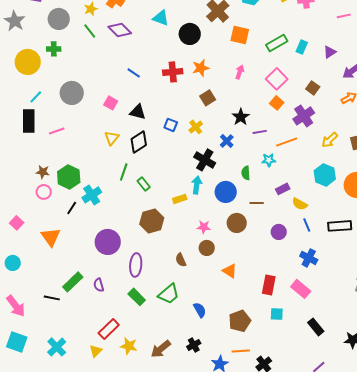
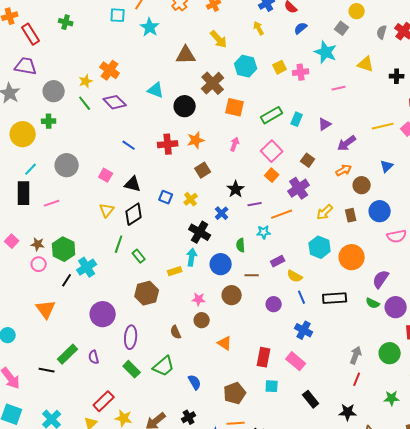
pink square: (17, 223) -> (12, 241), moved

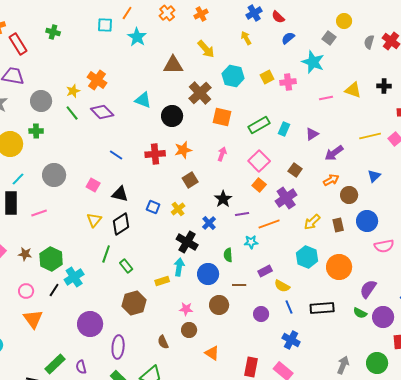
yellow triangle: (366, 64) -> (353, 90), moved
pink circle: (39, 264) -> (26, 291), moved

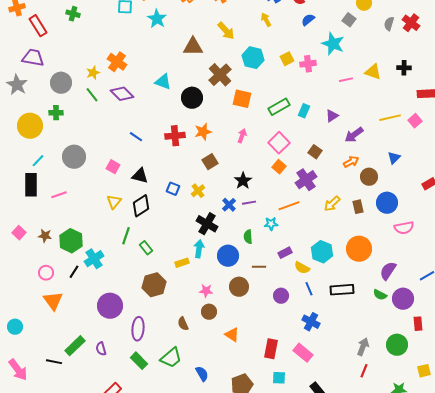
purple line: (242, 214) -> (249, 203), moved
cyan hexagon: (307, 257) -> (322, 252), moved

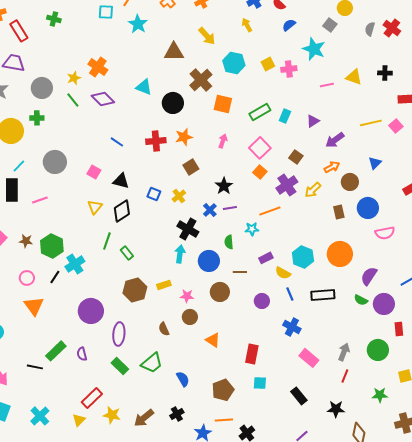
yellow arrow: (332, 204) -> (313, 190), moved
yellow rectangle: (182, 263) -> (164, 285), moved
pink rectangle: (303, 353) -> (309, 358), moved

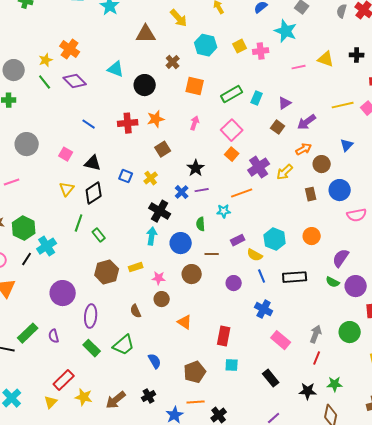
brown cross: (201, 80) -> (173, 62), size x0.6
brown square: (296, 157) -> (278, 127), moved
orange circle: (340, 254) -> (312, 236), size x0.7
green star: (380, 395) -> (335, 384), moved

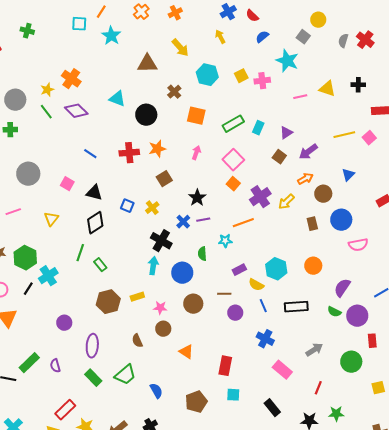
yellow triangle: (67, 189) -> (51, 219), moved
brown line: (212, 254) -> (224, 294), moved
purple circle: (63, 293) -> (64, 323), size x0.6
gray arrow: (316, 334) -> (314, 350), moved, turned 36

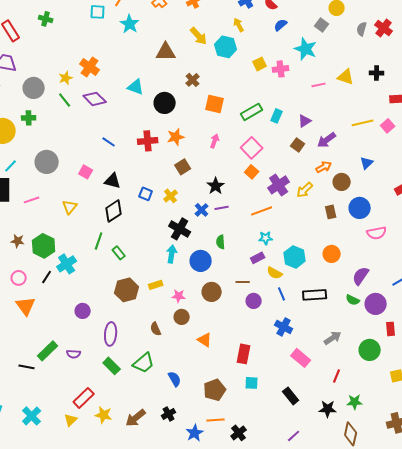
cyan hexagon: (207, 75) -> (226, 47), moved
cyan star: (225, 241) -> (266, 238), moved
purple semicircle: (55, 366) -> (74, 354), turned -72

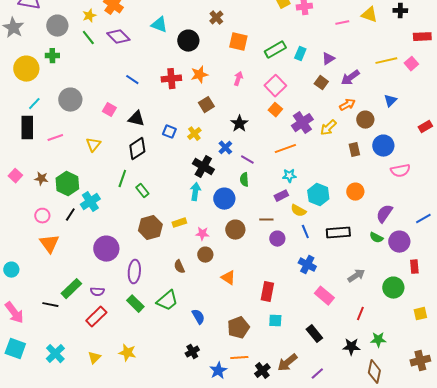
purple line: (222, 208) -> (247, 160), moved, turned 40
purple circle: (83, 311) -> (106, 249), size x1.6
red rectangle: (84, 398) -> (96, 317), moved
brown arrow: (136, 418) -> (287, 363), moved

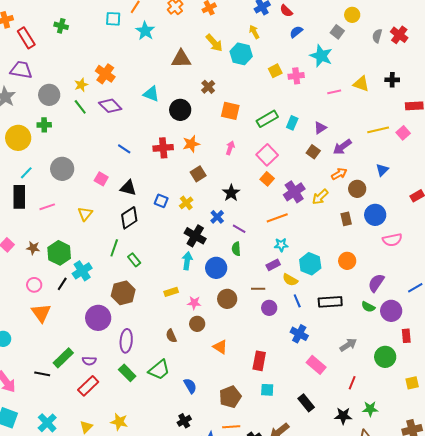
brown hexagon: (150, 228) -> (123, 293), moved

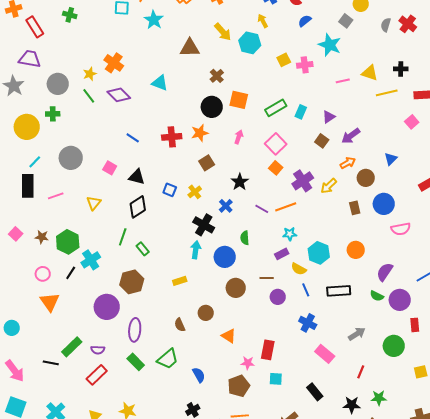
black circle: (180, 110) -> (212, 107), moved
yellow line: (378, 130) -> (387, 93), moved
purple line: (239, 229) -> (262, 209), moved
pink star: (194, 303) -> (248, 363), moved

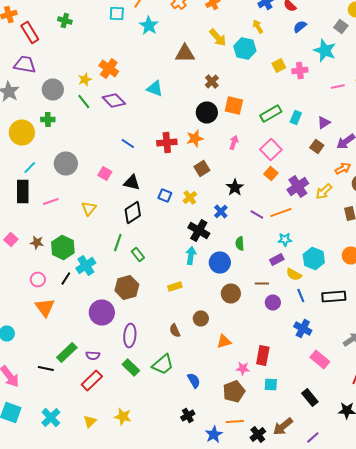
orange triangle: (229, 336) -> (224, 342), turned -49

